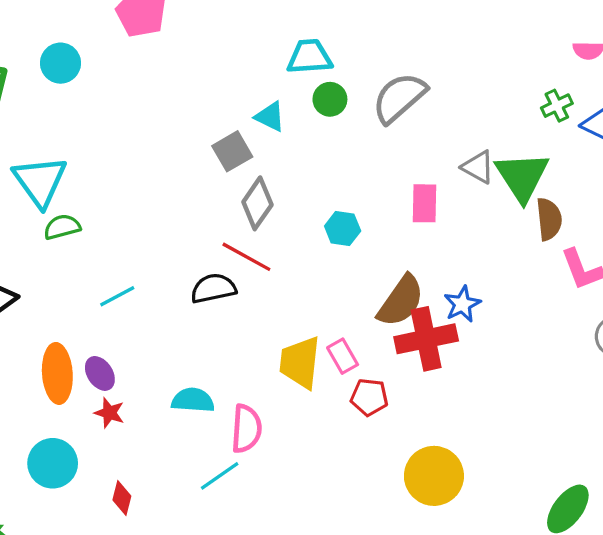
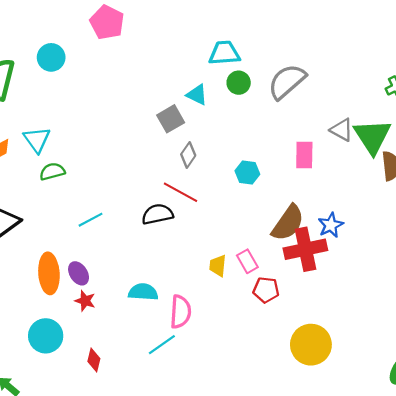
cyan triangle: (40, 181) -> (37, 140), size x0.7
gray diamond: (257, 203) -> (188, 155), size x0.7
yellow trapezoid: (300, 362) -> (218, 266), size x0.6

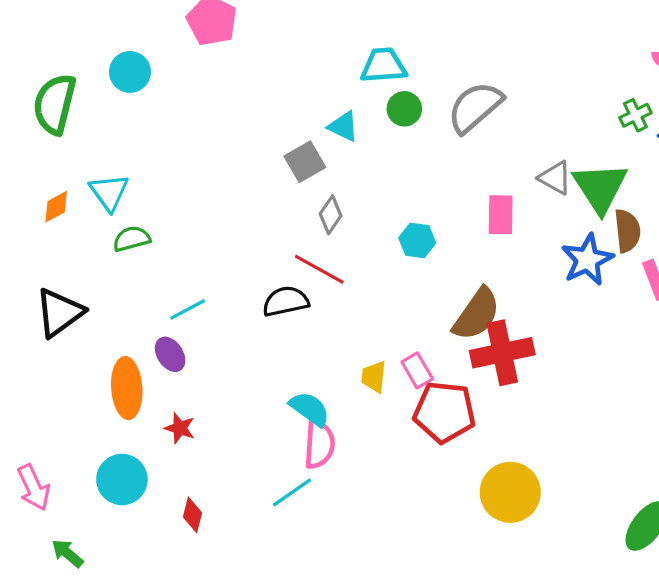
blue star: (331, 225) -> (587, 260), moved, size x1.4
purple ellipse: (79, 273) -> (170, 354), moved
red pentagon: (266, 290) -> (444, 412), size x1.6
cyan semicircle: (143, 292) -> (310, 409), moved, turned 32

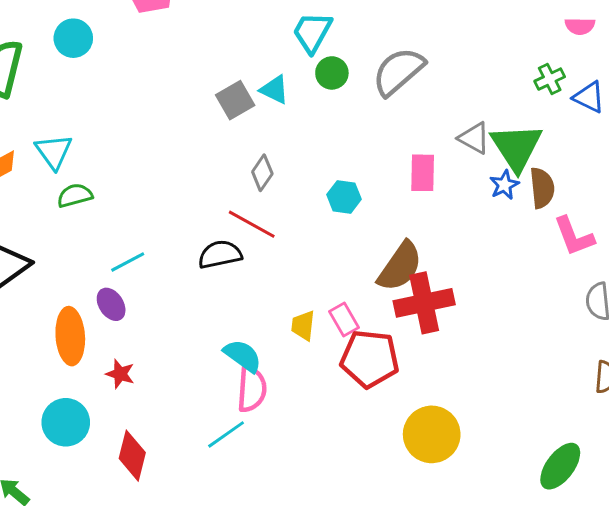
cyan trapezoid: (383, 66) -> (312, 32), turned -57
gray square: (305, 162) -> (235, 100), moved
blue star: (587, 260) -> (504, 185), moved, size x0.6
red diamond: (193, 515) -> (132, 456), size x1.5

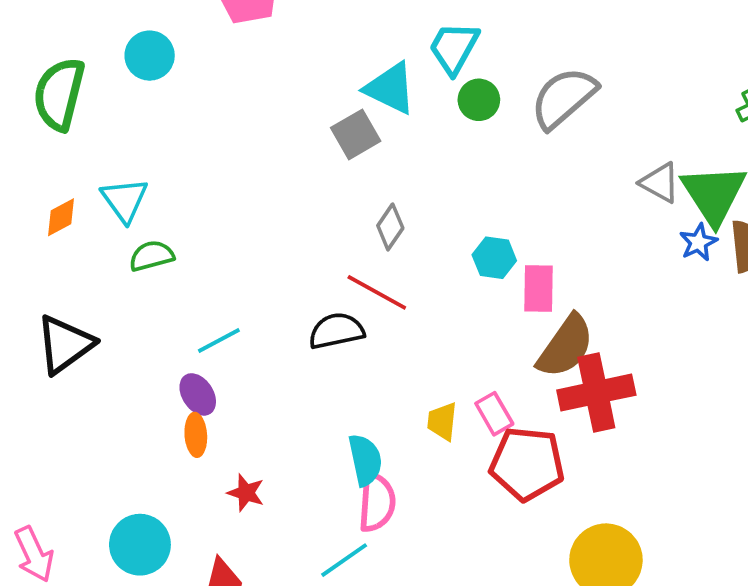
cyan triangle: (274, 90) -> (390, 88), moved, size x1.4
pink rectangle: (423, 173) -> (539, 289), moved
orange ellipse: (70, 336) -> (196, 435), moved, size x0.6
cyan semicircle: (243, 356) -> (365, 460), turned 42
red star: (120, 374) -> (246, 493), moved

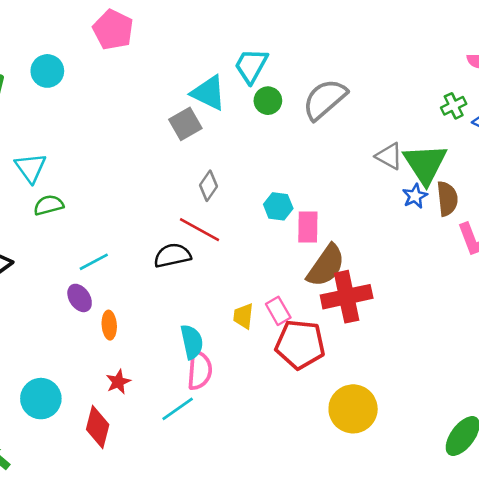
orange ellipse: (196, 435) -> (109, 325), moved
red star: (246, 493) -> (118, 382), moved, turned 30

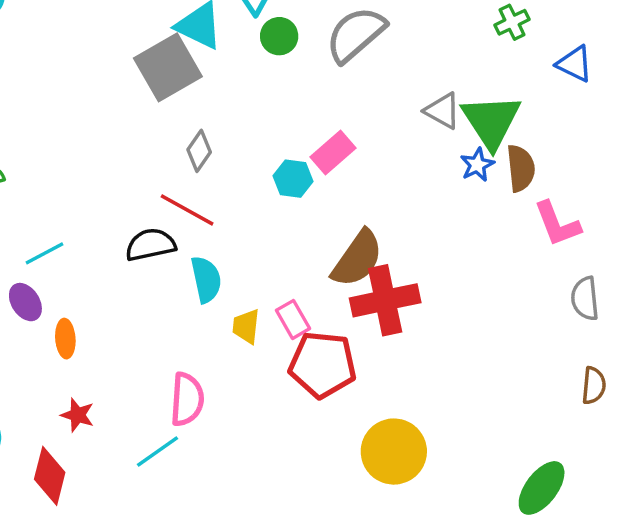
green cross: (454, 106) -> (512, 22), moved
gray square: (185, 124) -> (168, 67), size x1.5
pink rectangle: (308, 227) -> (333, 153), moved, turned 48
cyan semicircle: (192, 342) -> (206, 279), moved
red star: (118, 382) -> (78, 415), turned -30

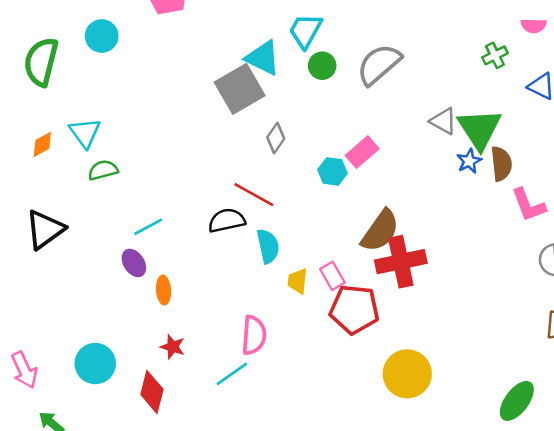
gray diamond: (199, 151) -> (276, 138), moved

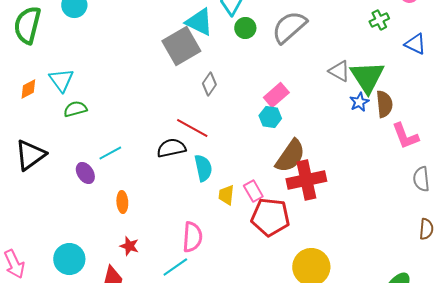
cyan hexagon: (332, 171) -> (270, 117), moved
purple ellipse: (134, 263) -> (85, 173), moved

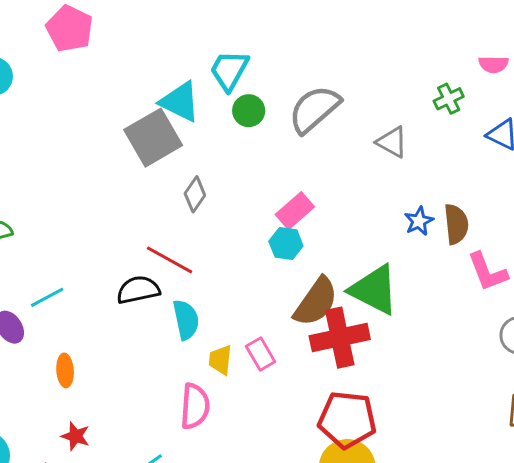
gray triangle: (339, 71) -> (392, 142), moved
green triangle: (367, 77) -> (374, 290), moved, turned -30
red pentagon: (270, 217) -> (347, 420), moved
pink semicircle: (192, 237) -> (195, 406), moved

